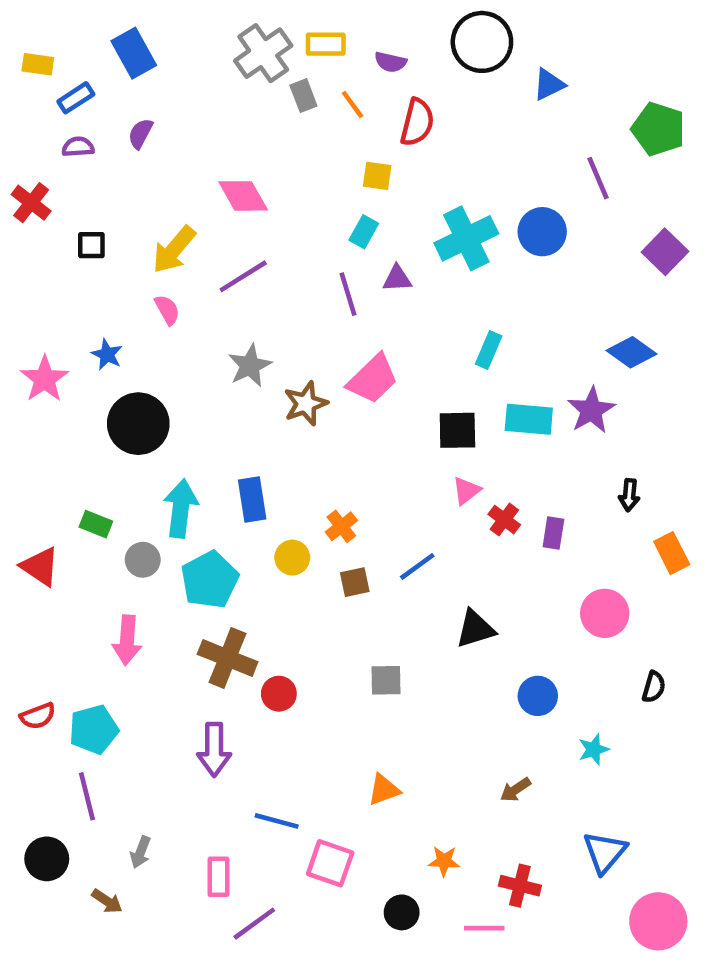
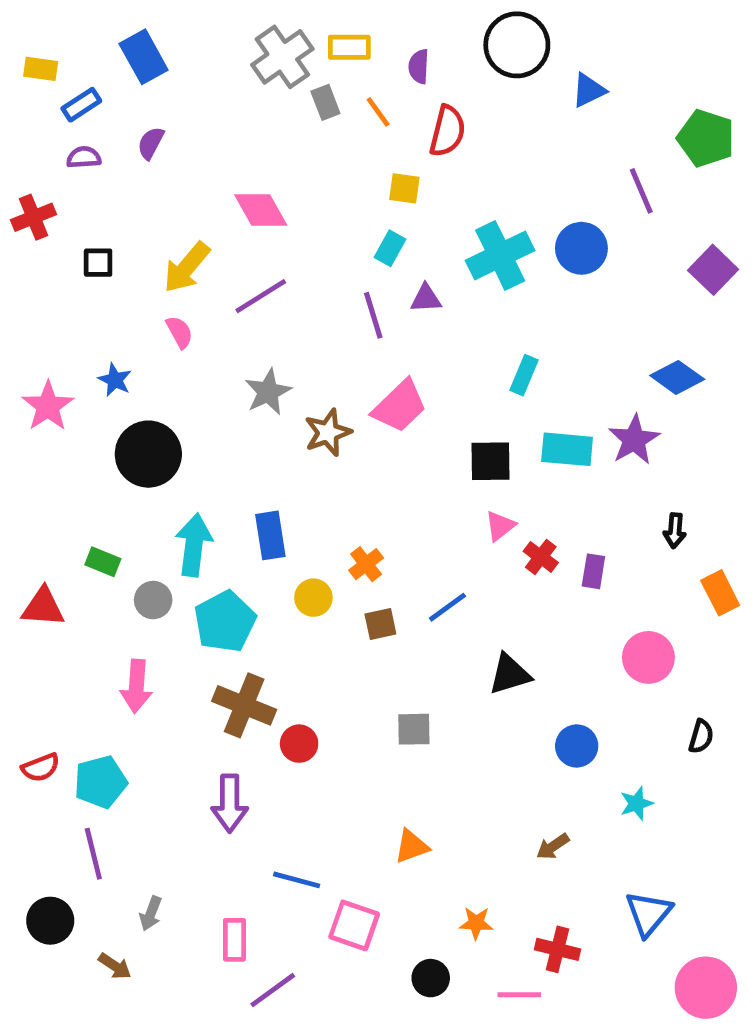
purple semicircle: (390, 62) -> (419, 66), turned 80
red cross: (31, 203) -> (33, 217), turned 30
red triangle: (40, 566) -> (43, 607), turned -30

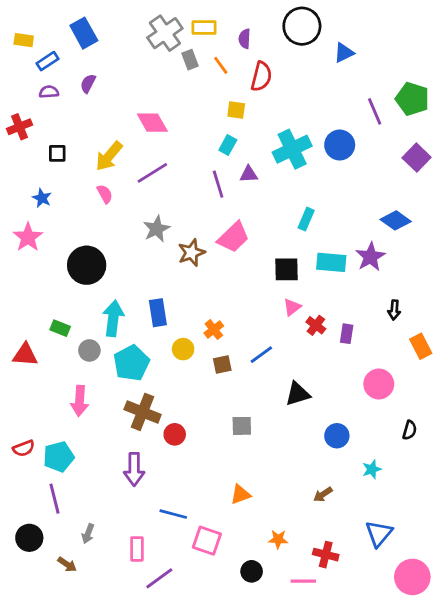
green pentagon: (706, 138) -> (412, 99), moved
blue star: (115, 380) -> (42, 198), moved

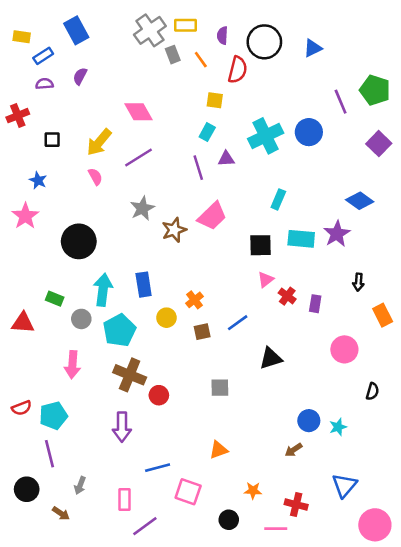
black circle: (302, 26) -> (264, 42), moved
blue circle: (337, 436) -> (309, 421), moved
blue line: (173, 514) -> (158, 468), turned -30

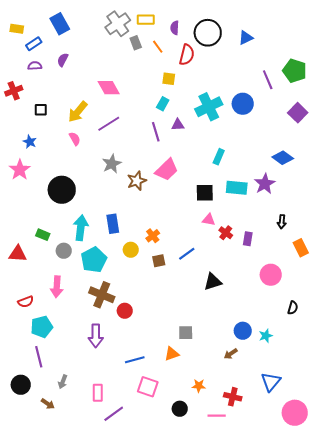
pink triangle: (266, 280) -> (209, 220), turned 48
gray square: (220, 388) -> (186, 333), moved
red semicircle: (22, 408) -> (26, 302), moved
blue line: (158, 468) -> (135, 360), moved

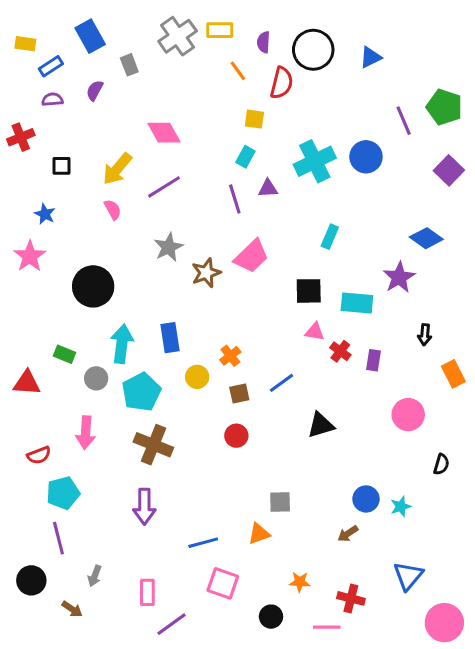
gray rectangle: (136, 43) -> (129, 65), moved
cyan rectangle: (237, 188) -> (357, 303), moved
red circle: (125, 311) -> (236, 436), moved

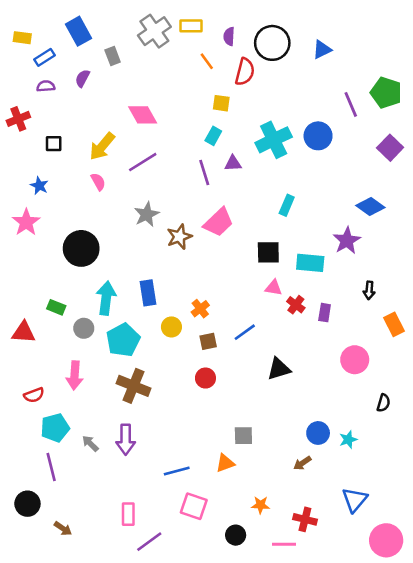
gray arrow: (95, 576) -> (90, 443), moved, turned 114

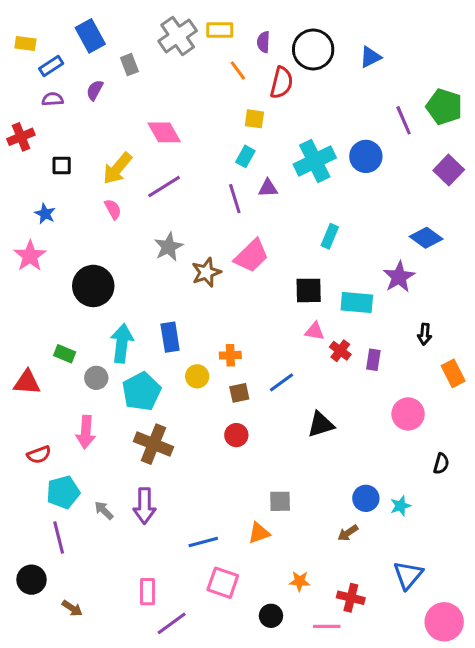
orange cross: (200, 309) -> (230, 355), turned 36

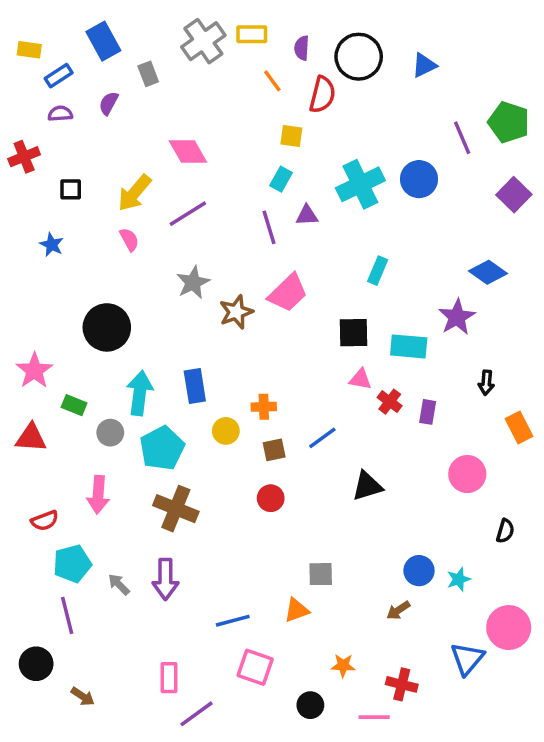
pink star: (30, 256) -> (34, 371), moved
pink circle: (444, 622) -> (509, 628), moved

